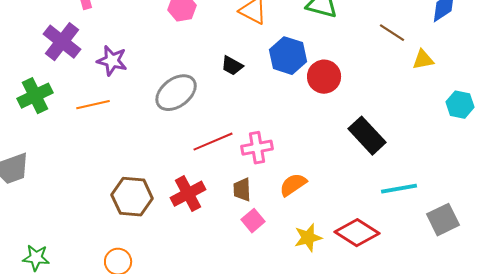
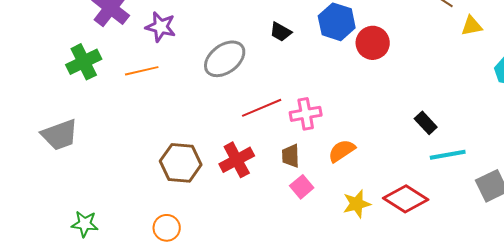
black rectangle: (367, 136) -> (426, 123), moved, size x0.6

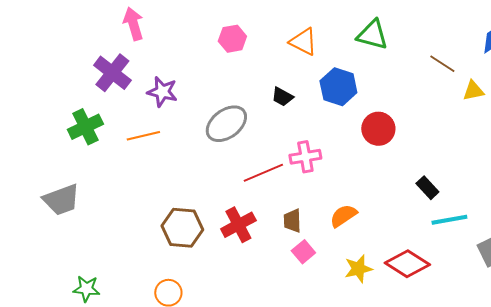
red circle: (373, 43) -> (378, 129), moved
pink cross: (306, 114) -> (305, 157), moved

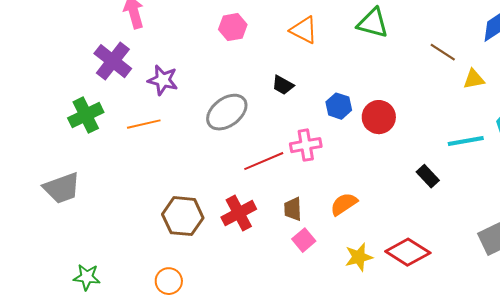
blue hexagon: (338, 87) -> (339, 106), moved, size x0.7
cyan line: (449, 220) -> (466, 141), moved

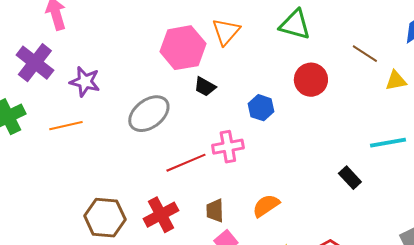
pink hexagon: (233, 27) -> (183, 48), moved, size x1.6
orange triangle: (304, 30) -> (226, 32), turned 44
red circle: (379, 117) -> (311, 80), moved

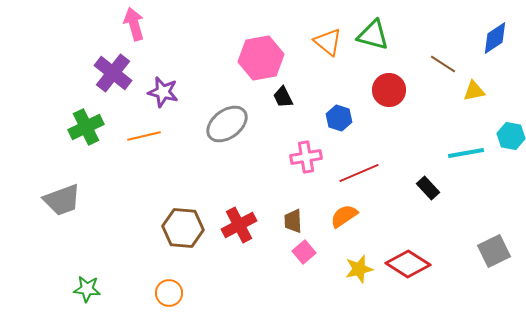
orange triangle: (226, 32) -> (328, 42), moved, turned -32
black trapezoid: (205, 87) -> (283, 97), turned 35
red line: (186, 163) -> (359, 173), moved

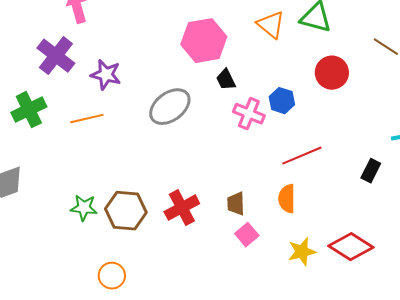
pink cross: (306, 157) -> (249, 114), moved, turned 32
black rectangle: (428, 188) -> (371, 171), turned 70
orange semicircle: (344, 216) -> (287, 199), turned -56
green star: (87, 289) -> (84, 208), moved

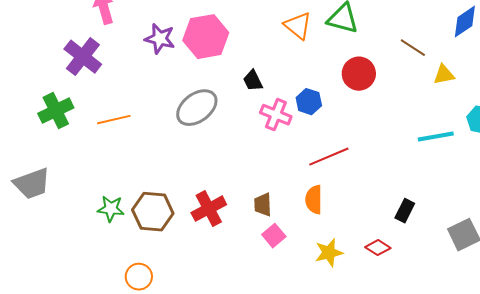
pink hexagon: (204, 41) -> (206, 37), moved
purple star: (106, 75) -> (160, 39), moved
black rectangle: (371, 171) -> (405, 211), moved
red diamond: (351, 247) -> (378, 248), size x0.6

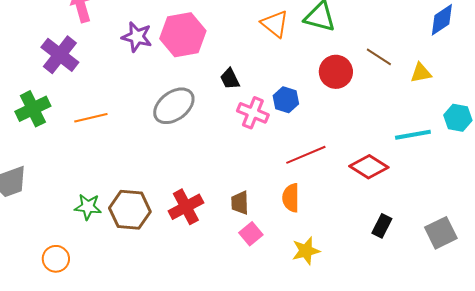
brown line: (413, 48) -> (379, 57), moved
black rectangle: (405, 211) -> (382, 226), moved
red diamond: (378, 248) -> (369, 167), moved, size x1.5
orange circle: (139, 277) -> (56, 259), moved

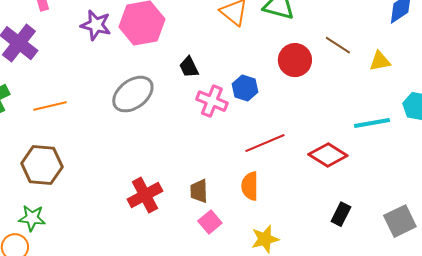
green star: (88, 207) -> (32, 218), moved
brown hexagon: (130, 210) -> (42, 165), moved

